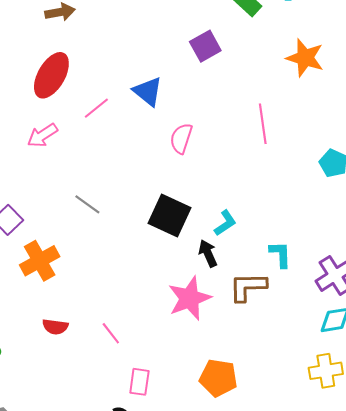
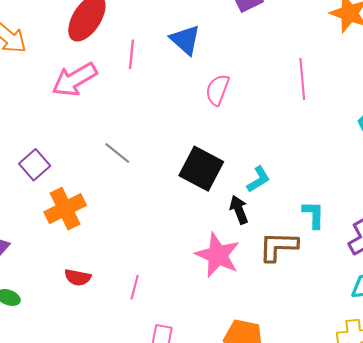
pink line: (96, 108) -> (132, 54), turned -48
pink arrow: (42, 135) -> (74, 80), size x1.4
pink star: (190, 298) -> (218, 255), turned -30
pink line: (111, 333) -> (135, 287), turned 50

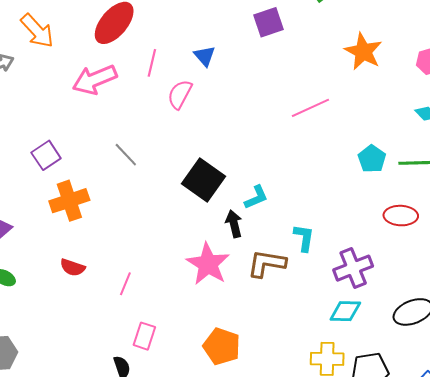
blue triangle: (185, 40) -> (205, 56), size x0.7
pink line: (302, 79) -> (310, 108), turned 63
pink semicircle: (217, 90) -> (180, 94), moved

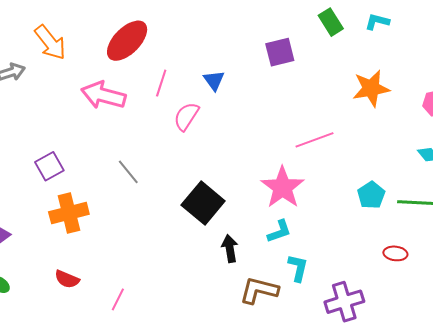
orange star: (363, 51) -> (371, 88), turned 30
pink arrow: (95, 80) -> (103, 95), turned 33
cyan L-shape: (256, 197) -> (279, 231), moved
red ellipse: (401, 216) -> (395, 253), size x0.7
pink star: (208, 264) -> (283, 187), moved

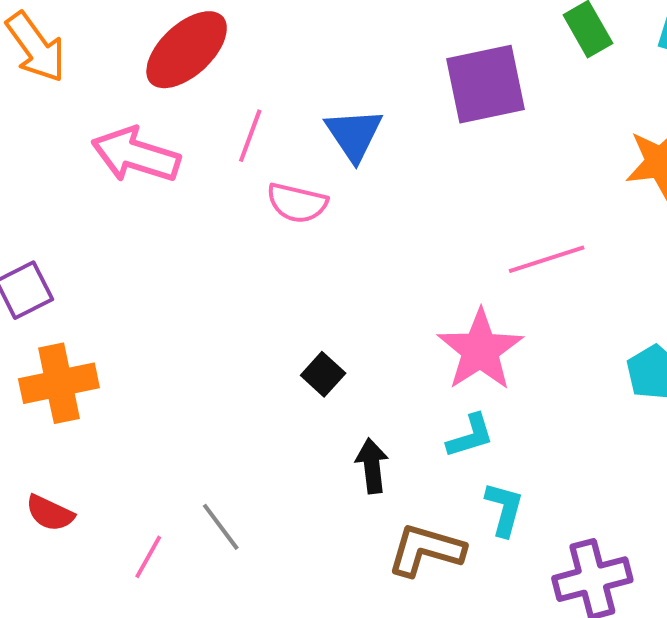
purple square: (280, 52) -> (485, 84), size x1.4
blue triangle: (214, 80) -> (354, 135), size x1.4
pink semicircle: (186, 116) -> (297, 203), turned -112
gray line: (128, 172) -> (221, 527), moved
black square: (203, 203) -> (323, 374), size x0.5

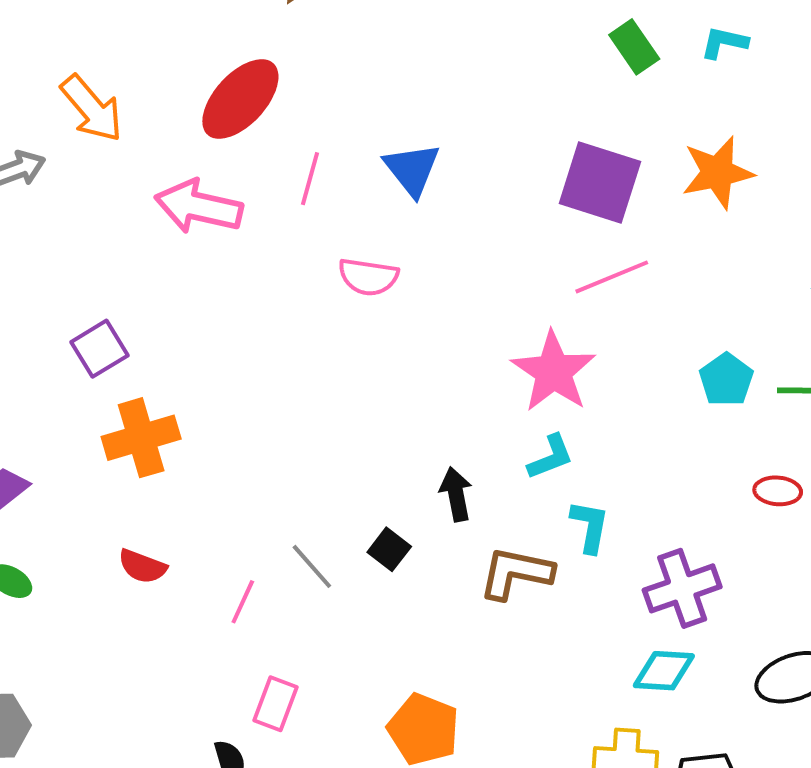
purple square: (485, 84) -> (600, 182), moved, turned 34
pink semicircle: (297, 203) -> (368, 277), moved
black square: (323, 374) -> (389, 549), moved

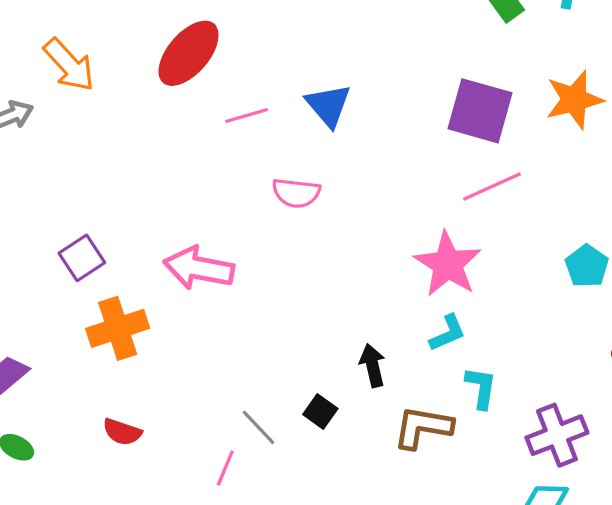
pink line: (310, 179) -> (247, 115), turned 60
pink arrow: (199, 207) -> (199, 268), moved
pink line: (243, 602) -> (225, 468), moved

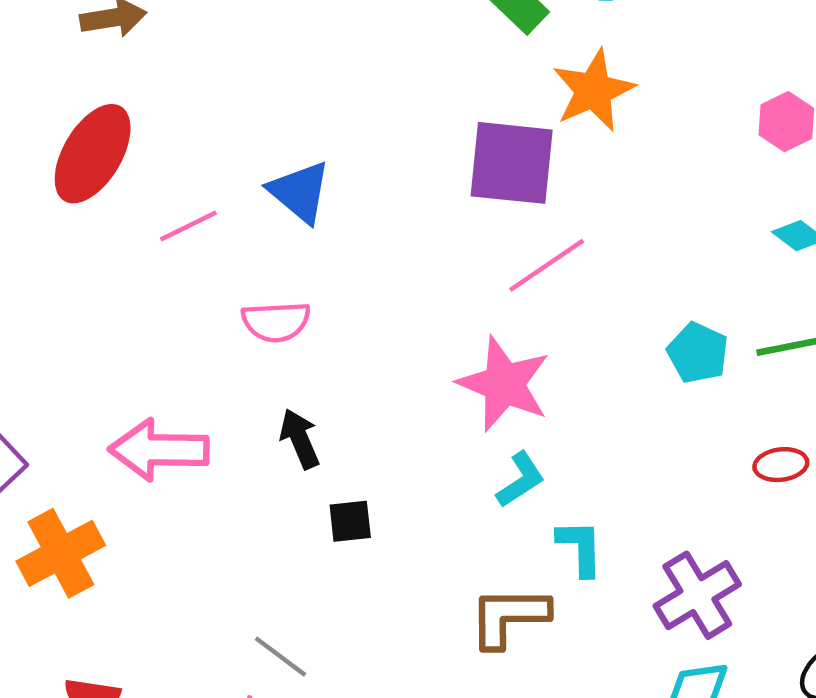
orange star: (574, 100) -> (594, 90), moved
black arrow: (373, 365) -> (300, 439), moved
black square: (320, 412) -> (350, 521), moved, turned -32

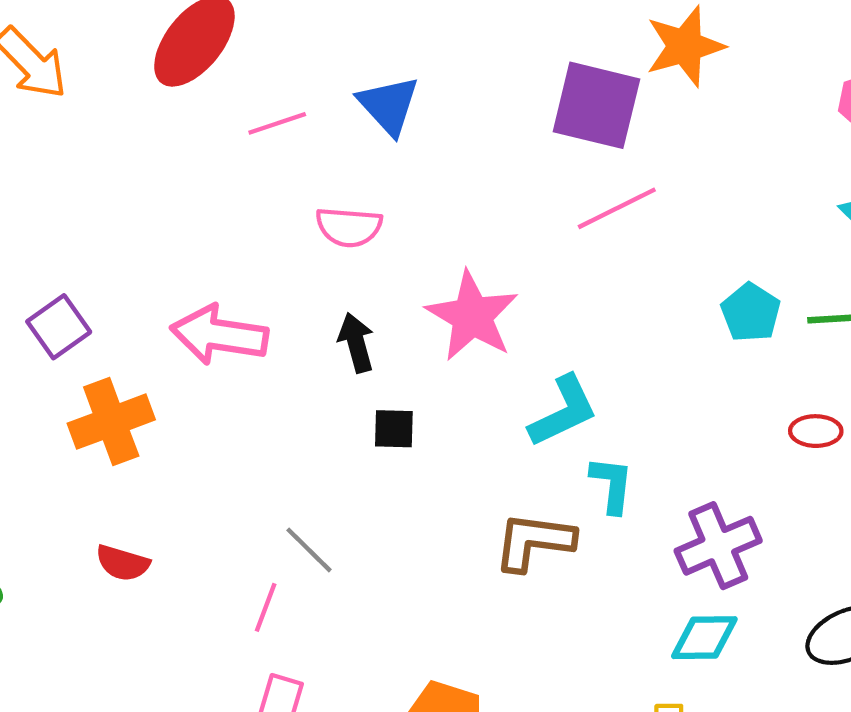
pink star: (504, 384) -> (472, 316), moved
cyan L-shape: (520, 480) -> (563, 411), size x1.4

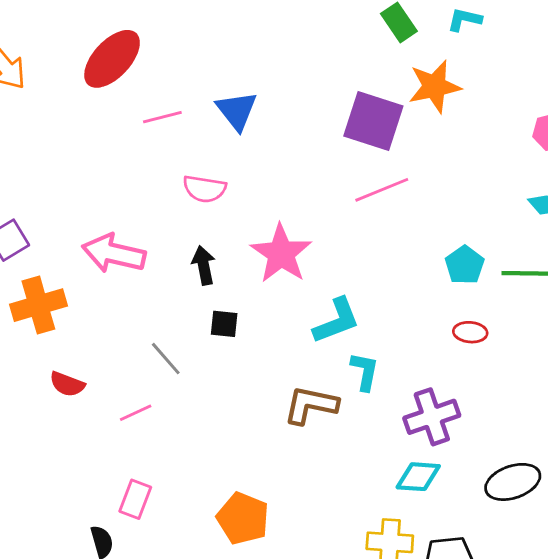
red ellipse: (816, 431) -> (470, 332), moved
gray line: (309, 550) -> (166, 359), moved
red semicircle: (123, 563) -> (67, 384), moved
pink line: (266, 607) -> (136, 413), moved, turned 40

